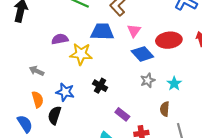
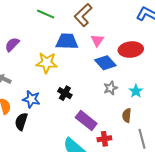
purple semicircle: (60, 39) -> (12, 44), moved, turned -35
purple rectangle: (122, 114) -> (86, 121), size x1.5

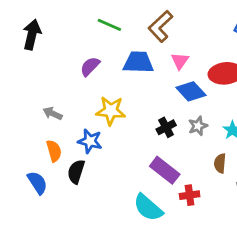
purple semicircle: (12, 44) -> (90, 66), moved
yellow star: (47, 63) -> (111, 111), moved
black cross: (65, 93) -> (166, 127), moved, turned 32

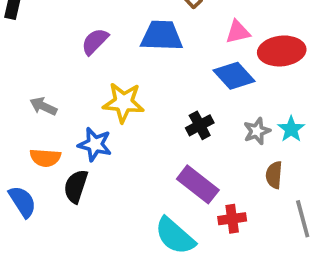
pink triangle: (180, 61) -> (238, 32), moved, turned 42
gray star: (198, 126) -> (257, 131), moved
orange semicircle: (54, 151) -> (45, 158), turned 110

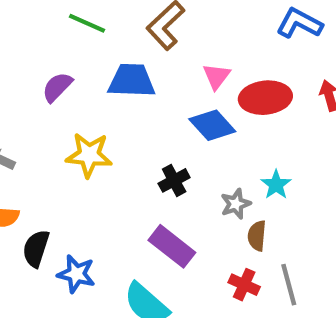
pink triangle: (238, 32) -> (217, 76), turned -40
gray star: (257, 131) -> (236, 204), moved
blue star: (95, 144) -> (76, 274), moved
red cross: (232, 219) -> (244, 285), moved, turned 32

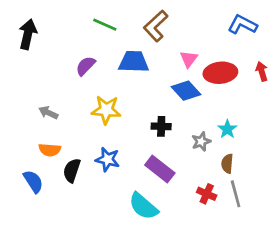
black cross: (174, 180) -> (161, 126), turned 30
brown semicircle: (257, 236) -> (227, 164), moved
blue star: (76, 274) -> (108, 159), moved

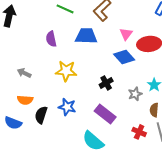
purple semicircle: (86, 66) -> (51, 39), turned -56
black cross: (161, 126) -> (106, 83), turned -32
blue semicircle: (33, 181) -> (13, 123), turned 144

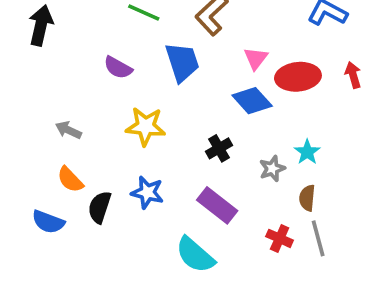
blue trapezoid: (86, 36) -> (182, 62), turned 70
purple semicircle: (51, 39) -> (118, 68), turned -49
orange semicircle: (25, 100) -> (70, 180), turned 42

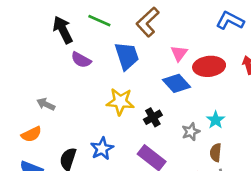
black arrow: (41, 25) -> (63, 30), moved, turned -40
yellow star: (146, 126) -> (120, 102), moved
orange semicircle: (70, 180) -> (31, 134), moved, turned -72
blue star: (147, 192) -> (102, 149), turned 30

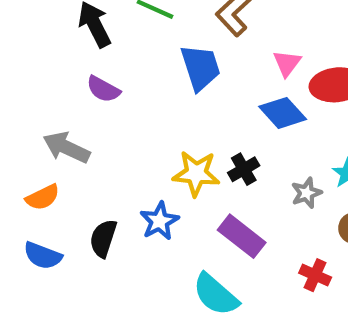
purple semicircle: (81, 60) -> (103, 89), moved
yellow star: (120, 102) -> (196, 173), moved
gray arrow: (46, 104) -> (66, 148), size x1.5

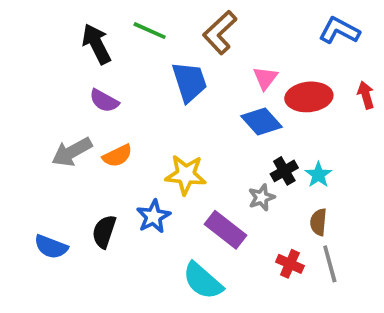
gray arrow: (66, 148) -> (72, 152), turned -54
black cross: (244, 169) -> (284, 171), moved
gray star: (306, 193) -> (262, 197), moved
orange semicircle: (43, 197) -> (117, 156), moved

